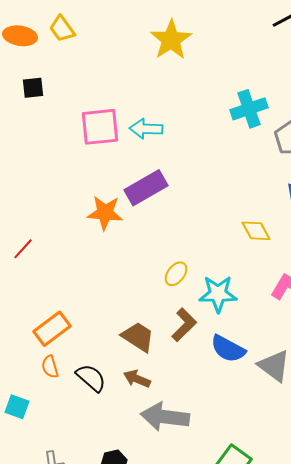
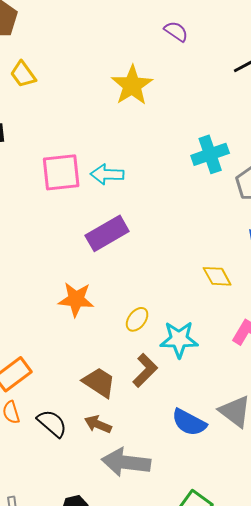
orange star: (105, 213) -> (76, 299), moved
blue semicircle: (228, 349) -> (189, 422), moved

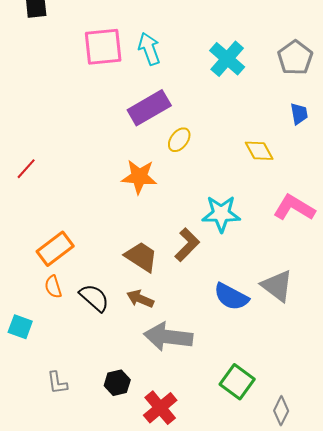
cyan cross: (210, 154) -> (227, 59), moved, turned -30
cyan arrow: (107, 174) -> (149, 49), turned 68
orange star: (76, 299) -> (139, 177), moved
yellow ellipse: (137, 319) -> (179, 140), moved

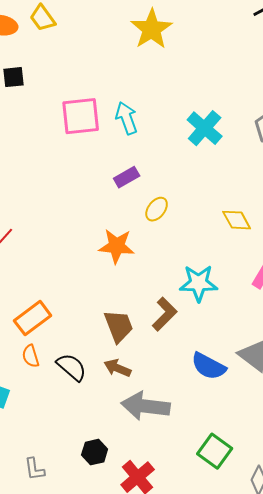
purple rectangle: (149, 108) -> (127, 177), size x0.6
brown trapezoid: (141, 257) -> (119, 326), turned 36
gray L-shape: (57, 383) -> (35, 469), moved

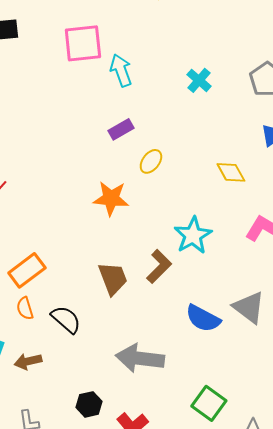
pink square: (81, 116) -> (83, 43), moved
cyan cross: (205, 128) -> (199, 80), size x0.7
cyan star: (199, 283) -> (193, 235), turned -30
brown arrow: (118, 368) -> (28, 361), moved, turned -36

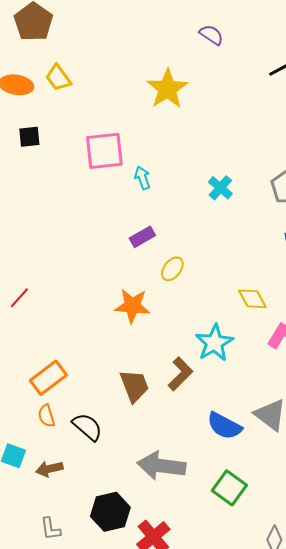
cyan arrow: (121, 70) -> (142, 178), size x0.7
yellow diamond: (231, 172) -> (252, 299), moved
green square: (209, 403) -> (229, 488), moved
black hexagon: (89, 404) -> (110, 512), size x1.5

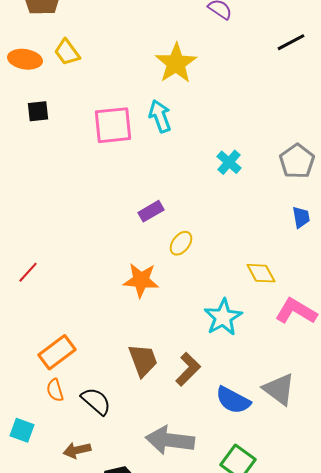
cyan arrow: (142, 178) -> (160, 116), moved, size x1.4
brown L-shape: (180, 374) -> (188, 369), moved
brown arrow: (49, 469) -> (77, 450), moved

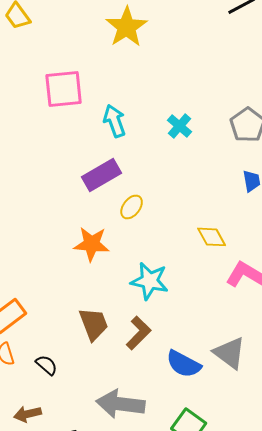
cyan arrow: (160, 116) -> (115, 121), moved
purple rectangle: (151, 211) -> (102, 175), size x1.5
cyan star: (223, 317) -> (150, 281), moved, turned -30
black semicircle: (96, 401) -> (47, 365), size x0.7

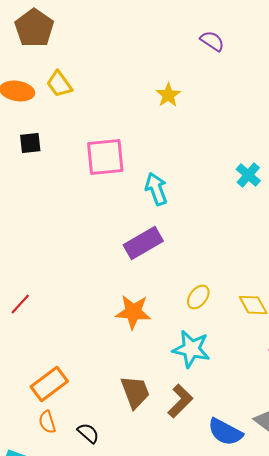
yellow star: (127, 27) -> (168, 95), size x0.6
cyan cross: (180, 126) -> (248, 175), moved
yellow ellipse: (132, 207) -> (198, 297), moved

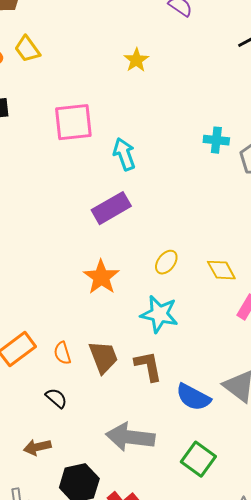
cyan cross: (248, 175) -> (216, 140), turned -35
orange star: (133, 312) -> (101, 277), turned 30
brown L-shape: (180, 401) -> (148, 366), turned -56
orange semicircle: (47, 422) -> (62, 353), moved

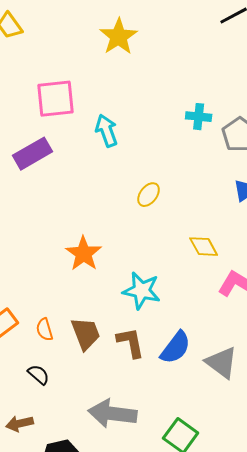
yellow star: (136, 60) -> (119, 37), size x1.5
purple rectangle: (111, 208) -> (33, 154), moved
yellow ellipse: (166, 262) -> (149, 195), moved
blue semicircle: (193, 397) -> (176, 348), moved, turned -81

